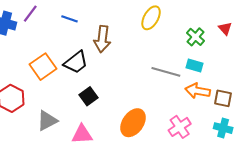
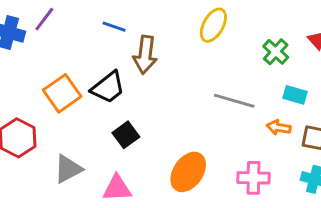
blue line: (69, 19) -> (114, 27), moved
cyan rectangle: (194, 66) -> (295, 95), moved
orange arrow: (198, 91) -> (279, 127), size x0.7
pink cross: (180, 127) -> (253, 178), turned 35

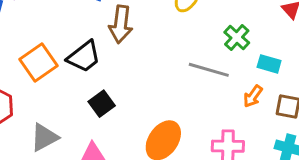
green cross: (276, 52) -> (237, 37), moved
orange arrow: (279, 127) -> (253, 96), turned -65

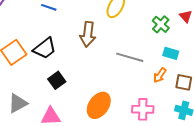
brown arrow: (121, 24) -> (88, 34), moved
green cross: (237, 37) -> (161, 24), moved

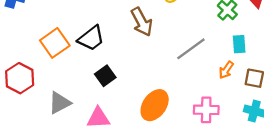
brown arrow: (88, 34) -> (142, 22), turned -35
cyan rectangle: (171, 53) -> (239, 44), turned 70
gray line: (130, 57) -> (191, 49), turned -52

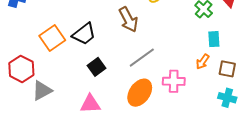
gray line: (191, 49) -> (142, 58), moved
gray triangle: (60, 103) -> (42, 91), moved
pink cross: (206, 110) -> (174, 81), moved

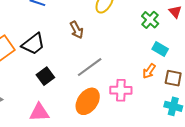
brown arrow: (128, 20) -> (77, 30), size x0.7
cyan rectangle: (214, 39) -> (160, 49), turned -56

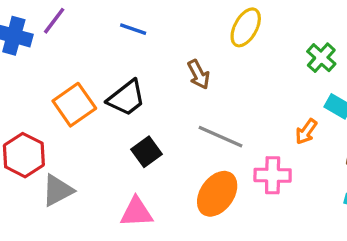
gray line: (90, 67) -> (220, 137), turned 60
orange arrow: (149, 71) -> (306, 132), moved

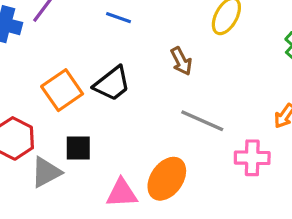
black square: (147, 152) -> (78, 148), moved, turned 36
orange ellipse: (217, 194) -> (167, 179), moved

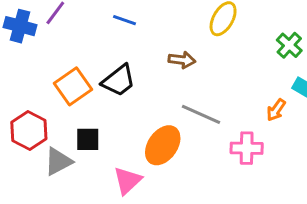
brown arrow: (181, 61) -> (182, 60), turned -55
orange ellipse: (167, 179) -> (163, 145), moved
pink triangle: (122, 193) -> (127, 181), turned -40

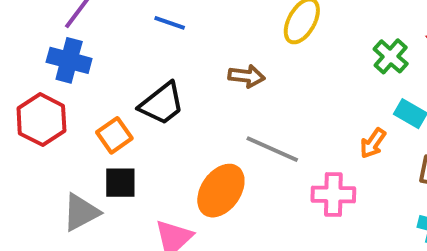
blue cross: (20, 26) -> (69, 60), moved
orange square: (73, 86) -> (114, 135), moved, size x0.7
red hexagon: (29, 131) -> (41, 120), moved

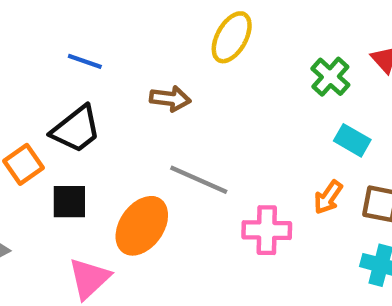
blue line: (170, 23) -> (85, 61), moved
orange arrow: (373, 143) -> (328, 197), moved
black square: (120, 183) -> (69, 202), moved

